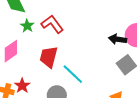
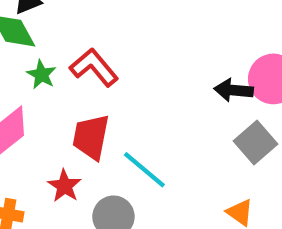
red star: (22, 86) -> (64, 186), moved

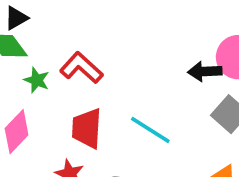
cyan line: (144, 170) -> (150, 130), moved

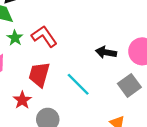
black arrow: (205, 71) -> (106, 52), moved

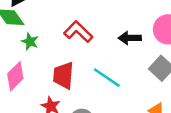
red L-shape: (44, 36) -> (78, 32), moved

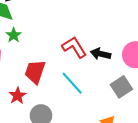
red L-shape: (78, 32) -> (74, 47), moved

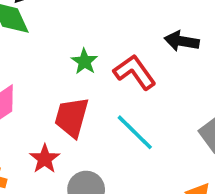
green star: (14, 35) -> (85, 61), moved
black arrow: (101, 54) -> (182, 41), moved

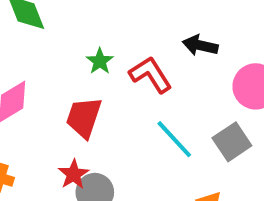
cyan line: (135, 132) -> (174, 139), moved
red star: (45, 159) -> (74, 174), moved

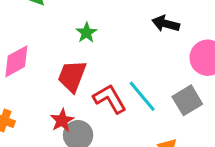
red L-shape: (151, 75) -> (110, 99), moved

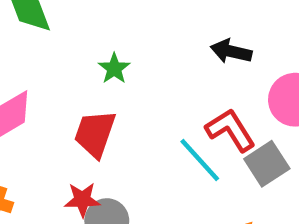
red L-shape: (110, 99) -> (230, 130), moved
red star: (62, 120) -> (82, 200), turned 30

